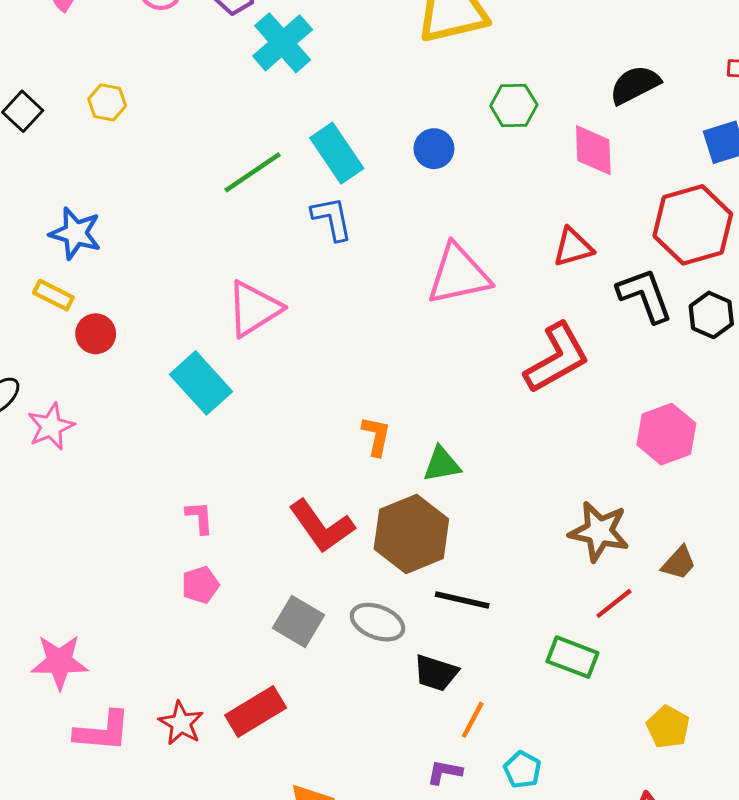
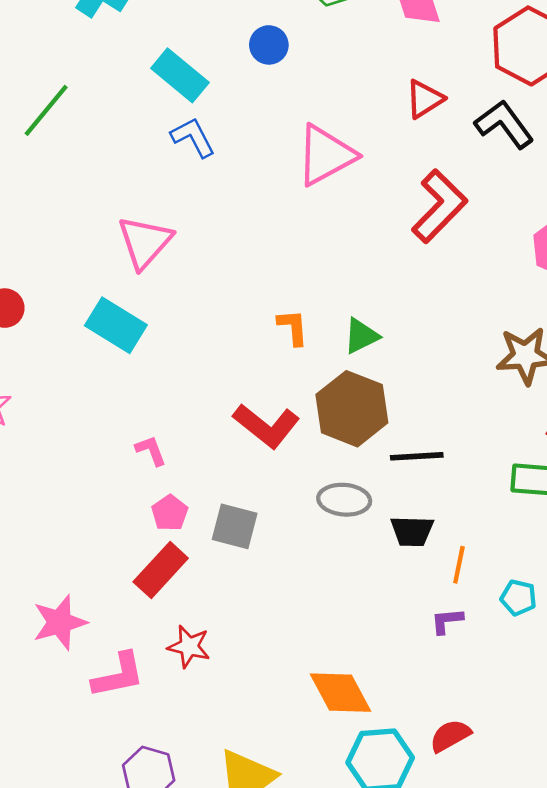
green line: (253, 172) -> (46, 110), moved
gray square: (299, 621) -> (235, 526), moved
red rectangle: (256, 712) -> (161, 570), moved

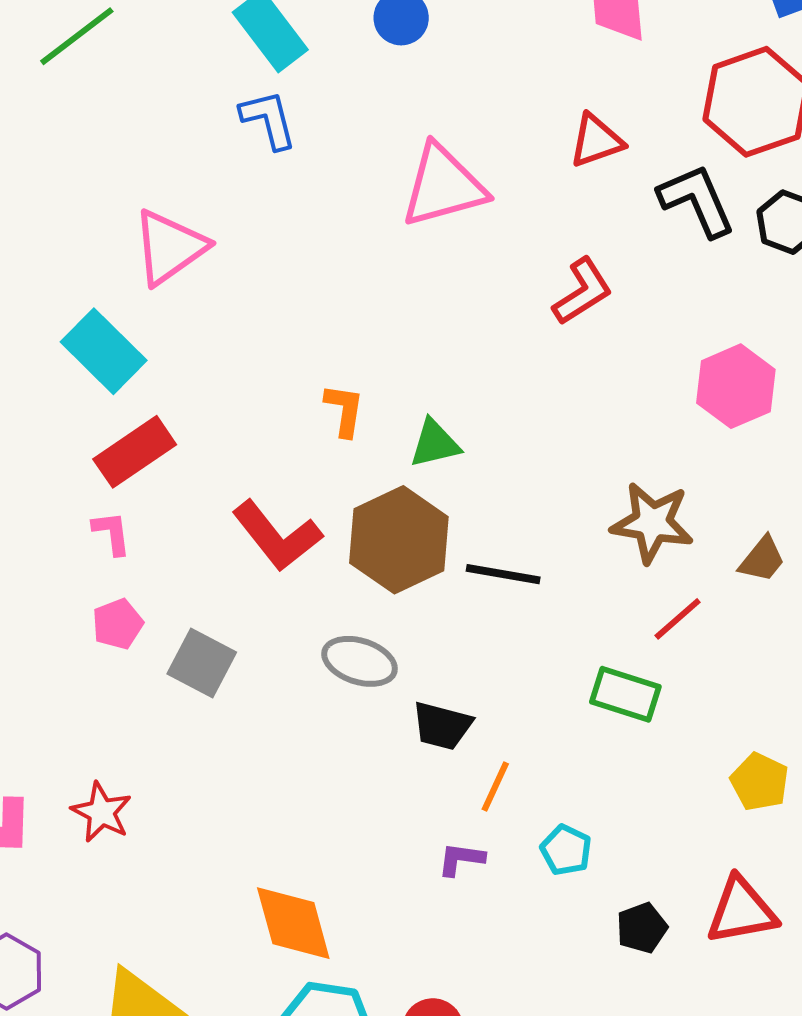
red L-shape: (439, 206) -> (582, 292), size x0.7
black line: (417, 456) -> (503, 574), moved
red rectangle: (161, 570) -> (135, 452), moved

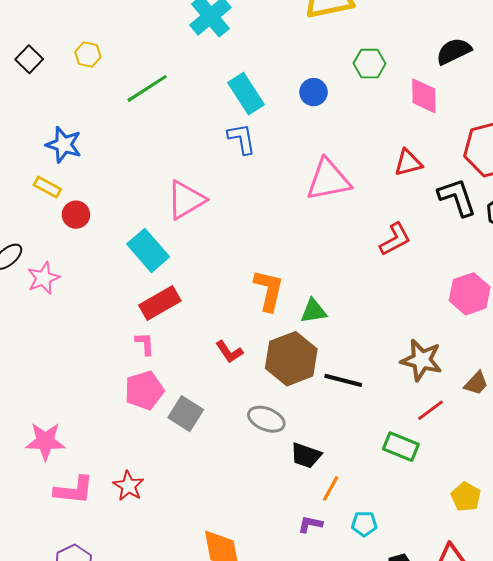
orange L-shape: (344, 410) -> (269, 290), size x1.5
red L-shape: (277, 536) -> (229, 352), size x0.6
pink pentagon: (118, 624) -> (144, 390), size x1.5
cyan pentagon: (566, 850) -> (364, 524), turned -30

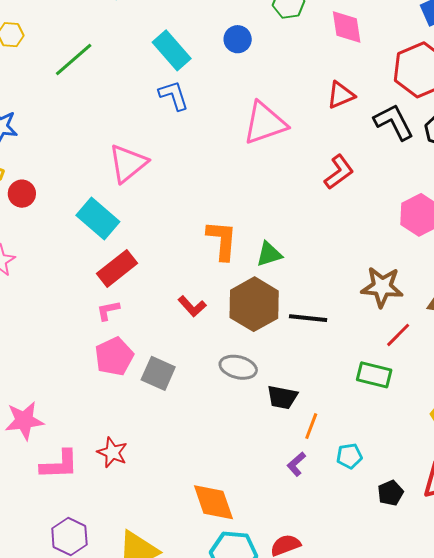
pink L-shape: (145, 344) -> (108, 310), turned -90
purple L-shape: (310, 524) -> (296, 464), turned -45

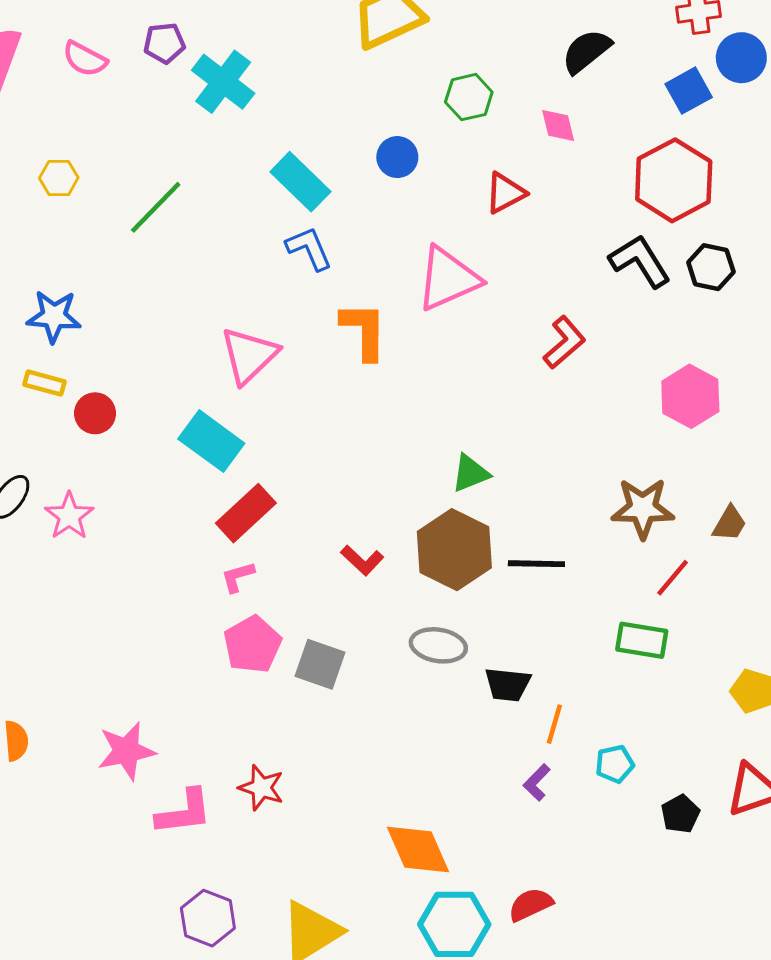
pink diamond: (347, 27) -> (558, 126), size x0.7
red triangle: (341, 95) -> (505, 193), moved
orange L-shape: (222, 240) -> (364, 331), moved

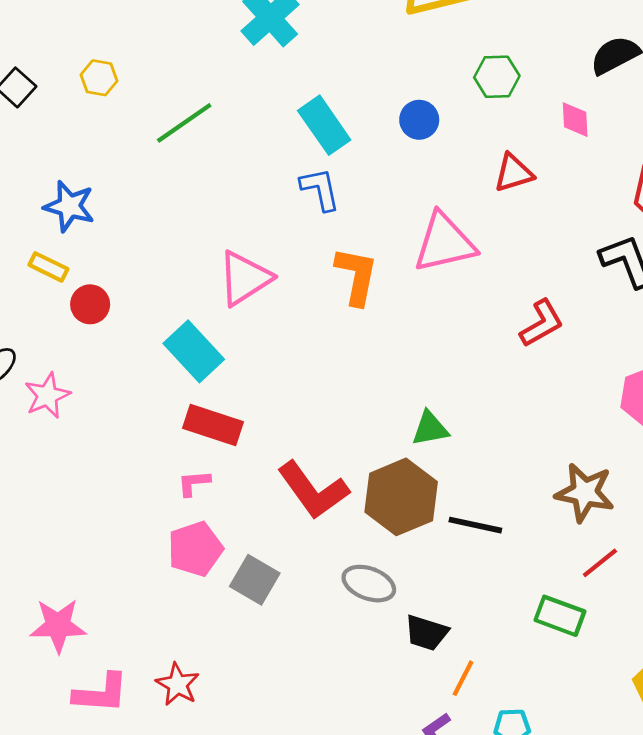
red rectangle: (246, 513) -> (213, 425), turned 50
red L-shape: (362, 560) -> (313, 490), size x1.8

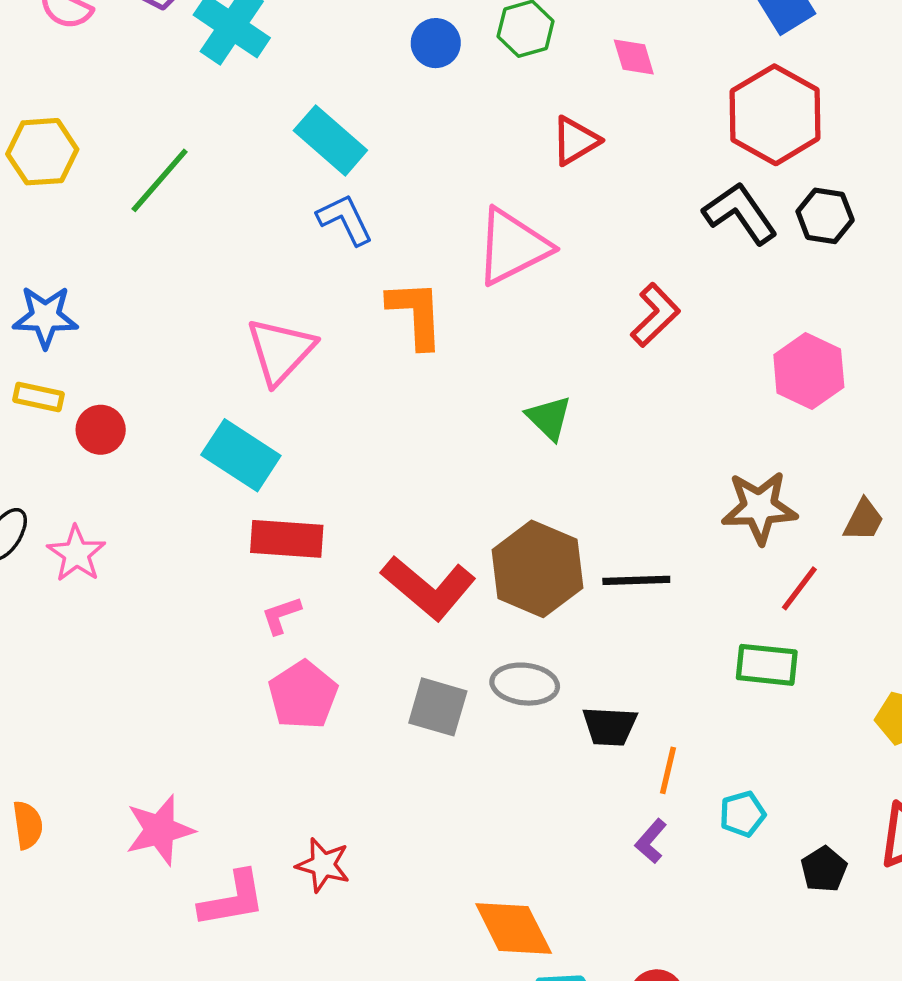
yellow hexagon: (99, 78) -> (42, 152), size x1.5
blue circle: (419, 120) -> (436, 43), moved
green triangle: (430, 429) -> (549, 418), moved, turned -51
gray square: (255, 580) -> (438, 707), moved

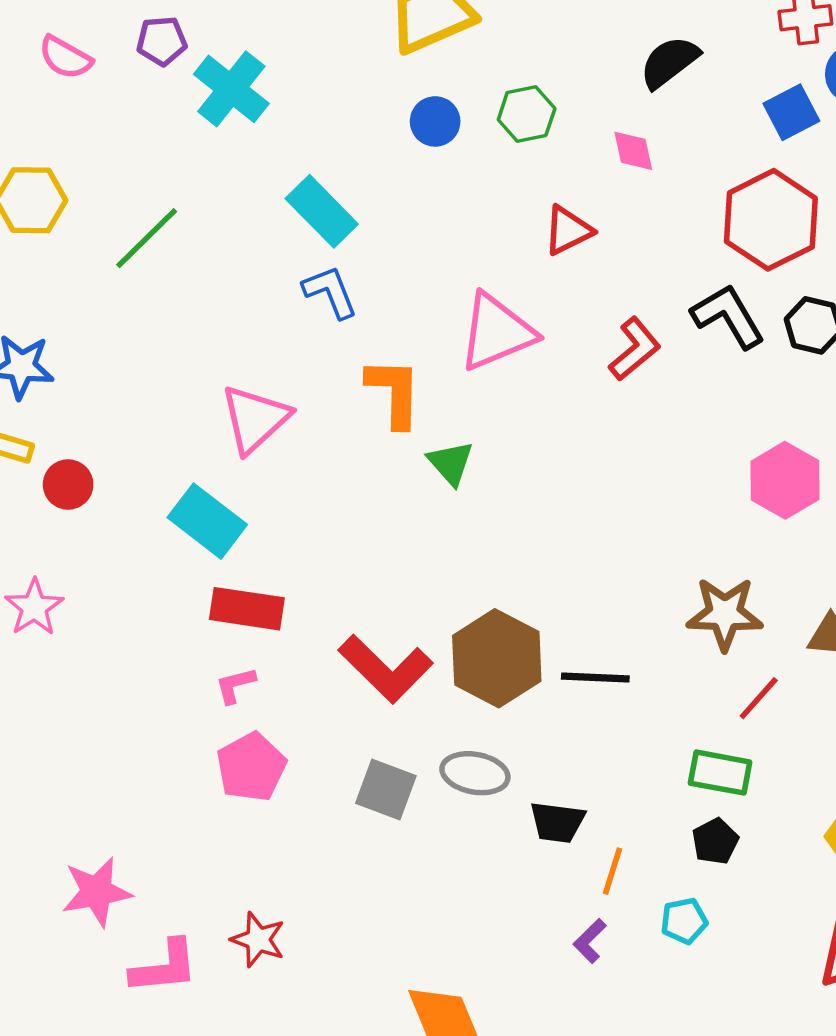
red L-shape: (655, 315) -> (635, 349), moved
green triangle: (549, 418) -> (451, 463), moved
black pentagon: (824, 869) -> (715, 841), moved

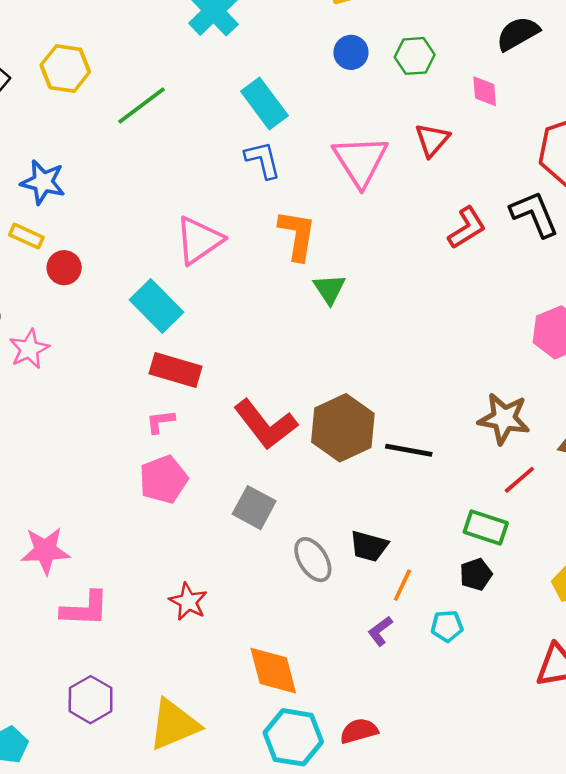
red triangle: (568, 230) -> (432, 140), turned -30
pink triangle: (497, 332) -> (360, 161), moved, turned -48
gray ellipse: (475, 773) -> (313, 560), moved, turned 39
red star: (258, 940) -> (188, 602), moved

